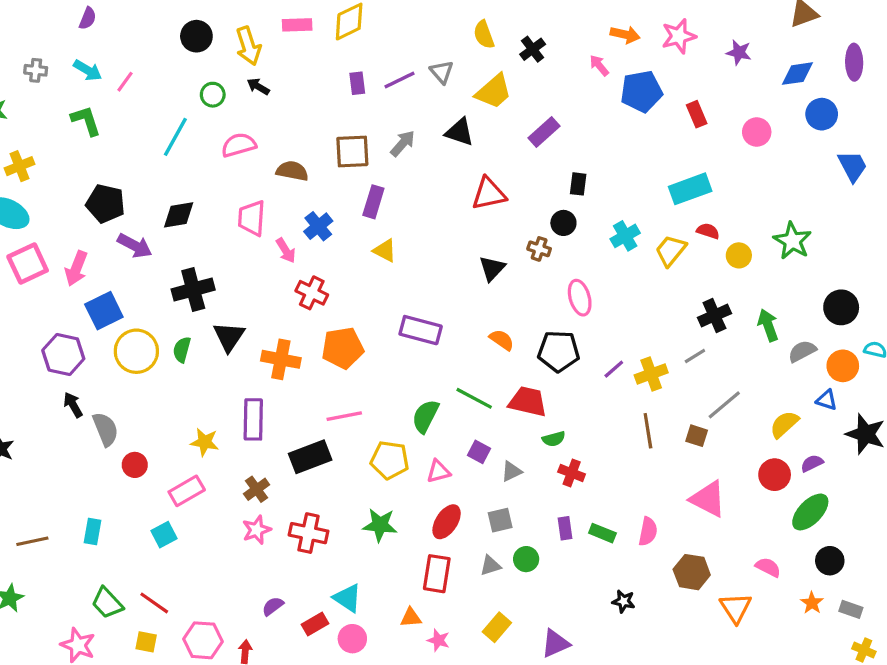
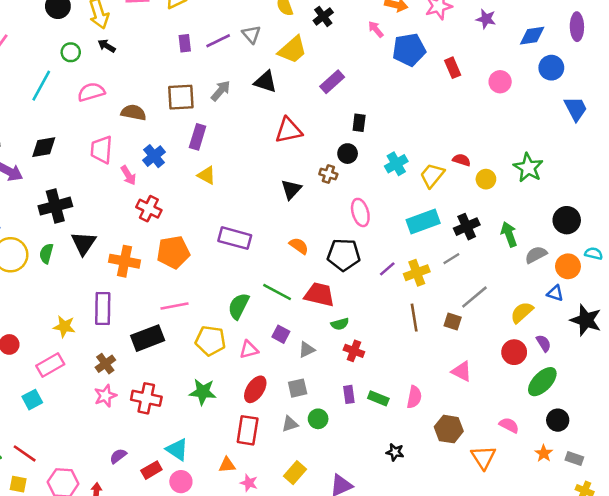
cyan rectangle: (690, 189) -> (423, 221), moved
purple semicircle: (812, 463) -> (544, 343), turned 84
pink triangle: (708, 499) -> (462, 371), size x0.7

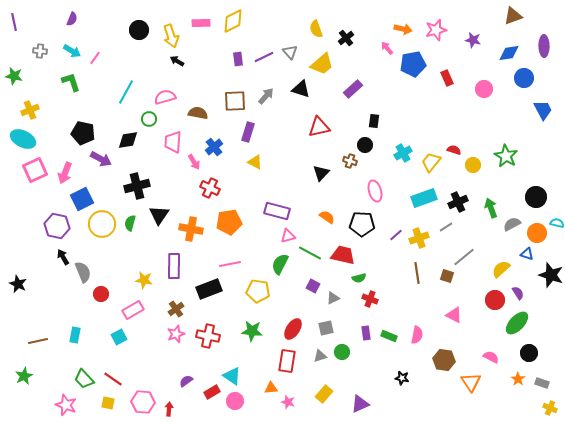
green circle: (71, 52) -> (149, 119), moved
pink triangle: (249, 350) -> (288, 236), moved

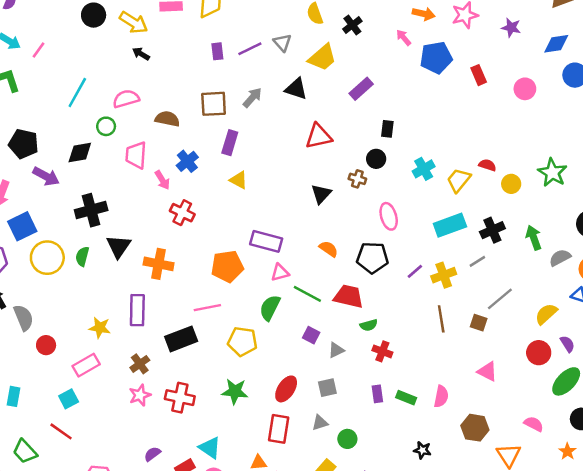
yellow arrow: (171, 36) -> (134, 23), turned -40
orange pentagon: (229, 222) -> (227, 266), moved
green circle: (342, 352) -> (347, 439), moved
red line: (113, 379) -> (61, 431), moved

